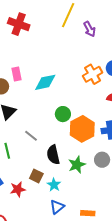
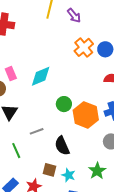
orange cross: (93, 74) -> (84, 47), moved
gray line: (31, 136) -> (37, 131), turned -48
green star: (77, 165) -> (97, 171), moved

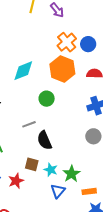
orange hexagon: (86, 115) -> (62, 69), moved
gray line: (37, 131) -> (29, 124), moved
green star: (97, 171) -> (72, 174), moved

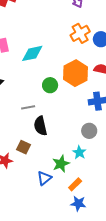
orange hexagon: (62, 69) -> (76, 73), moved
cyan star: (51, 170) -> (79, 152), moved
orange rectangle: (89, 191) -> (75, 184), turned -48

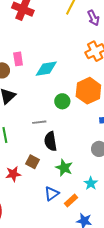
cyan star: (79, 152) -> (91, 183), moved
green star: (61, 164) -> (64, 168), moved, turned -30
orange rectangle: (75, 184) -> (71, 201), moved

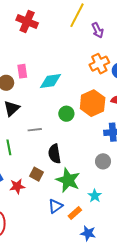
gray line: (39, 122) -> (35, 130), moved
green star: (64, 168) -> (68, 180), size x1.4

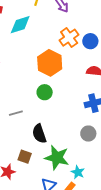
cyan diamond: (50, 81) -> (20, 25), moved
orange hexagon: (93, 103) -> (50, 63), moved
cyan star: (95, 196) -> (78, 172), moved

